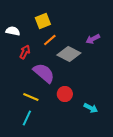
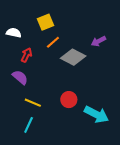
purple semicircle: (44, 73) -> (20, 77), moved, size x0.7
cyan arrow: (91, 108) -> (96, 114), size x1.6

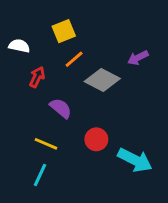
purple semicircle: (20, 77) -> (61, 108), moved

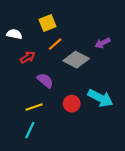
red arrow: (37, 77) -> (28, 57), turned 32
yellow line: (46, 144) -> (34, 107), turned -42
cyan arrow: (135, 160) -> (100, 98), moved

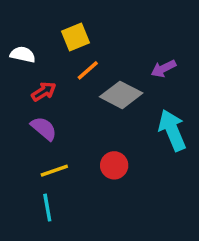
purple semicircle: (45, 80) -> (44, 128), moved
cyan arrow: (100, 98) -> (172, 130), moved, turned -140
cyan line: (30, 130) -> (47, 208), turned -35

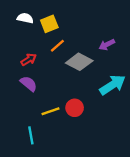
white semicircle: (23, 55) -> (25, 18), moved
cyan arrow: (172, 130) -> (112, 85), turned 80
yellow line: (54, 171) -> (50, 111), moved

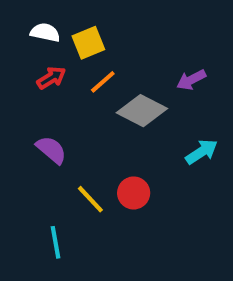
red arrow: (29, 60) -> (51, 78), moved
cyan arrow: (112, 85) -> (202, 152), size x0.7
yellow line: (50, 111) -> (90, 199), turned 66

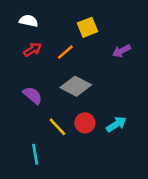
yellow square: (88, 43) -> (88, 27), moved
gray diamond: (142, 111) -> (76, 86), moved
cyan arrow: (202, 152) -> (116, 124), moved

